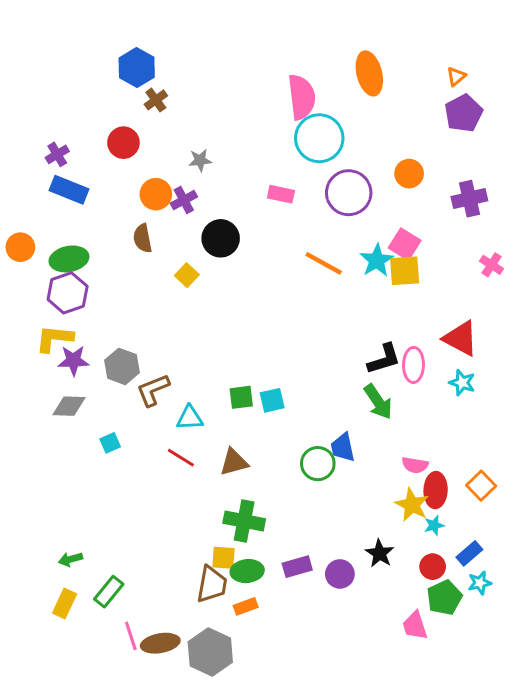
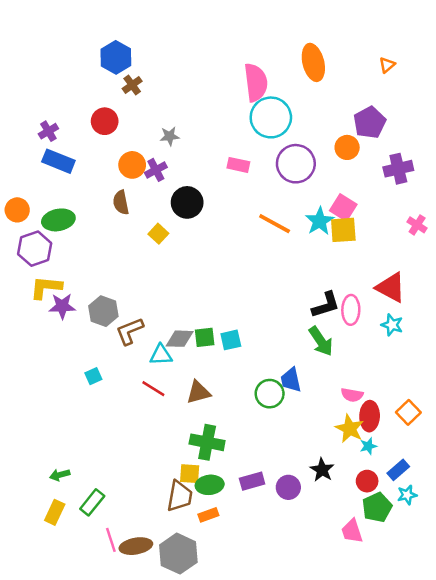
purple pentagon: (464, 113) -> (370, 122), moved
purple hexagon: (68, 293) -> (35, 249), moved
gray diamond: (69, 406) -> (180, 339), moved

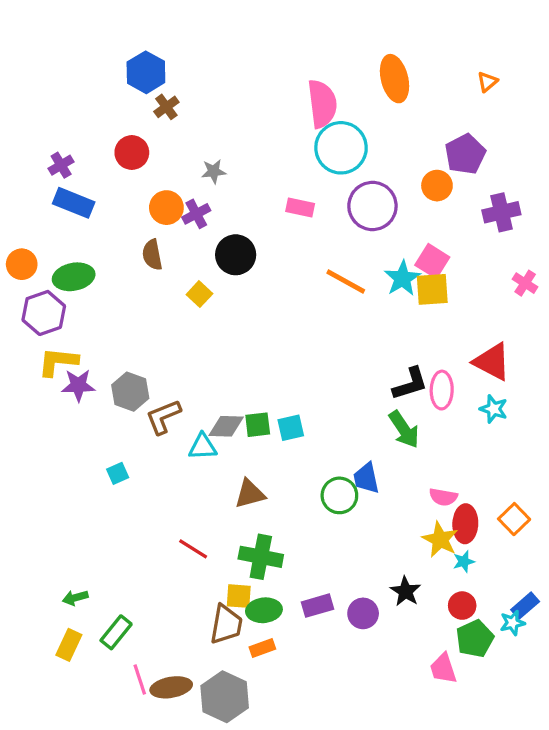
red line: (153, 389) -> (193, 549), moved
blue rectangle: (398, 470) -> (525, 606), moved

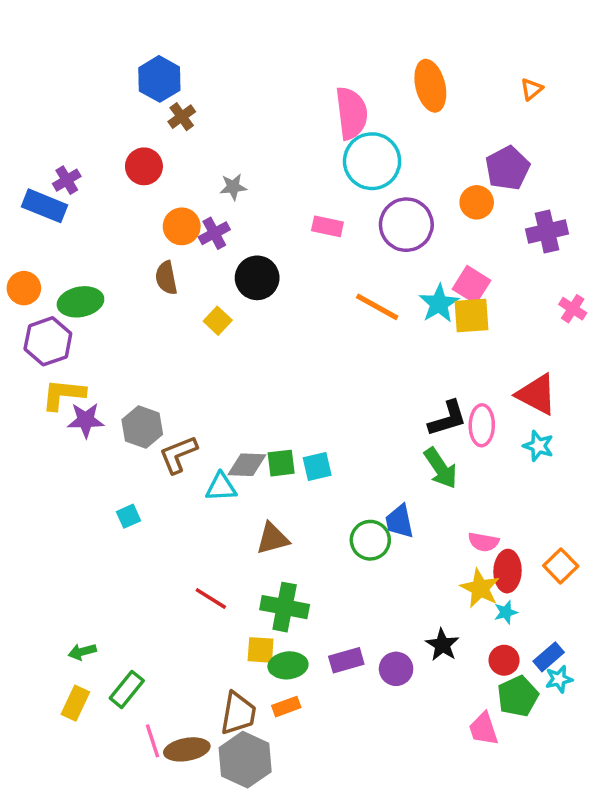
blue rectangle: (74, 203) -> (44, 206), moved
blue rectangle: (525, 606) -> (549, 657), moved
brown trapezoid: (226, 624) -> (238, 713), moved

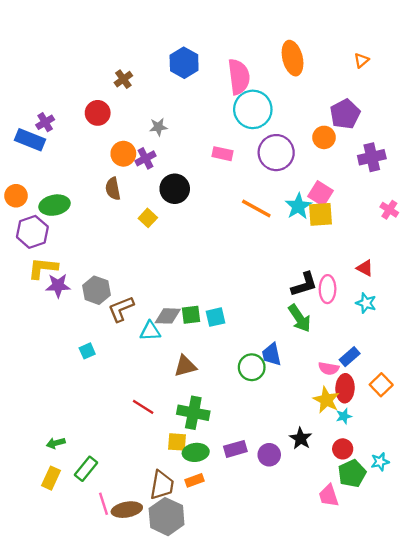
blue hexagon: (159, 79) -> (184, 63), moved
red triangle: (537, 394) -> (365, 268), size x0.6
blue rectangle: (549, 657) -> (350, 357), moved

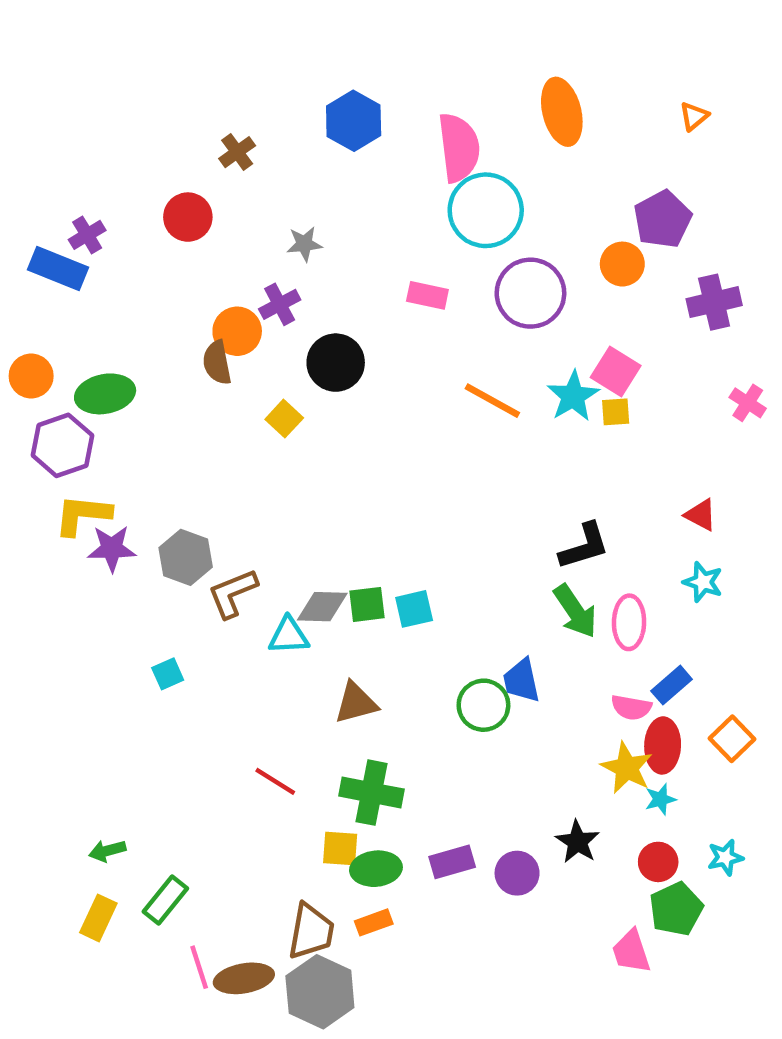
orange circle: (123, 154) -> (237, 331), moved
yellow square: (321, 214) -> (616, 412), size x0.6
pink ellipse: (328, 289) -> (629, 622), moved
cyan star: (380, 462) -> (725, 857), moved

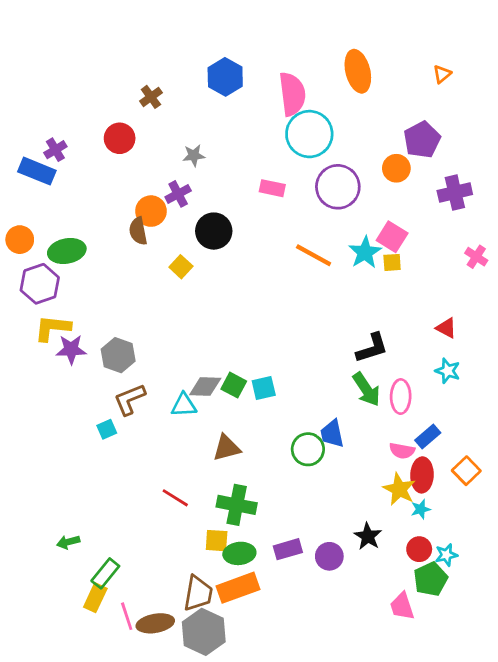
brown L-shape: (233, 593) -> (130, 399), moved
green square: (367, 604) -> (234, 385), turned 35
cyan star: (725, 857) -> (446, 555), moved
yellow rectangle: (98, 918) -> (95, 598), moved
orange rectangle: (374, 922) -> (238, 588), size x1.8

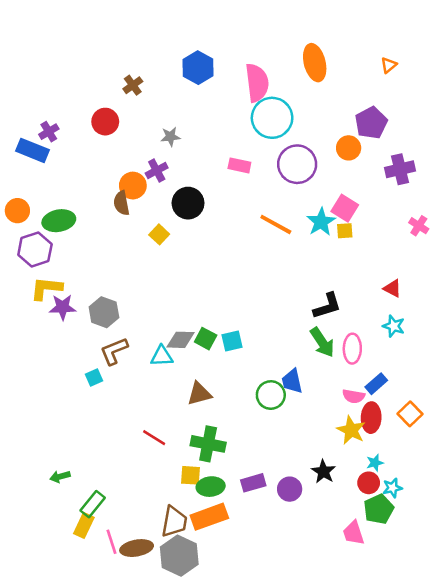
cyan star: (421, 509) -> (375, 463), moved

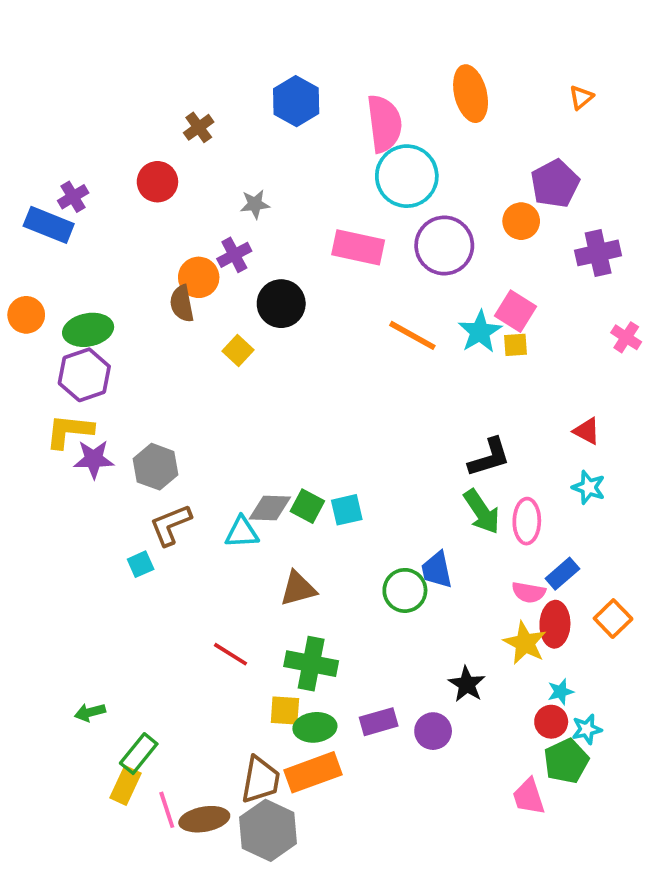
pink rectangle: (239, 165) -> (358, 247), size x1.5
purple hexagon: (35, 250) -> (84, 375), moved
black star: (323, 472) -> (467, 684), moved

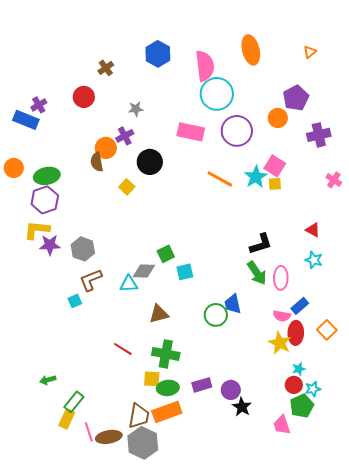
green square: (307, 506) -> (166, 254), moved, turned 36
black star: (467, 684) -> (242, 407), moved

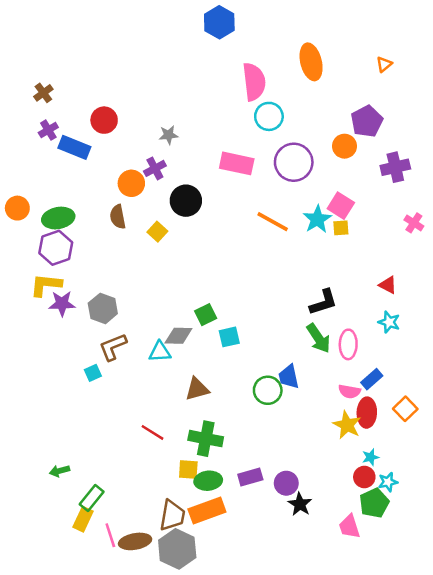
blue hexagon: (158, 54) -> (219, 22), moved
brown cross: (106, 68) -> (43, 93), moved
cyan circle: (217, 94) -> (269, 116), size x0.7
blue rectangle: (26, 120) -> (74, 147), moved
brown semicircle: (97, 162) -> (118, 217), moved

